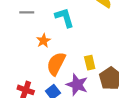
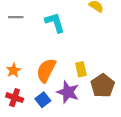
orange star: (44, 41) -> (14, 70), moved

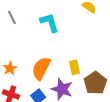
gray line: (16, 17) -> (12, 17), turned 64

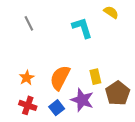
cyan L-shape: (49, 23) -> (82, 28), moved

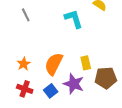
brown pentagon: (118, 93) -> (106, 78), turned 30

